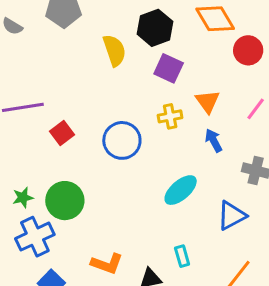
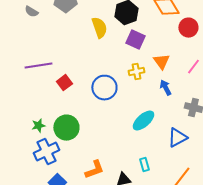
orange L-shape: (107, 264) -> (94, 170), turned -40

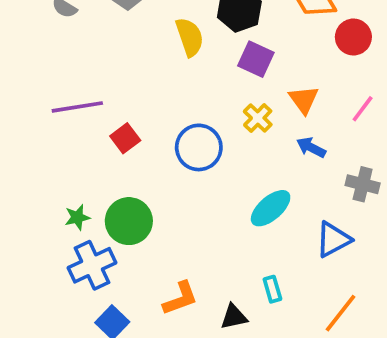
yellow cross: (136, 72) -> (258, 118), turned -35
blue arrow: (165, 88) -> (311, 147), turned -35

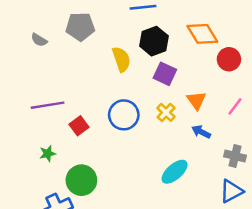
blue circle: (199, 147) -> (124, 115), moved
green star: (77, 217) -> (48, 154), moved
blue triangle: (333, 239) -> (231, 191), moved

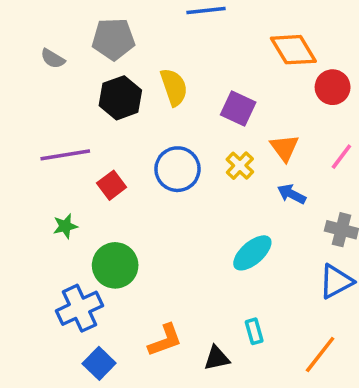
black hexagon: (154, 41) -> (120, 98), moved

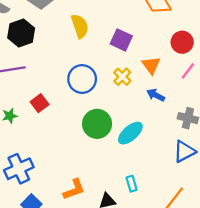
red circle: (333, 87) -> (182, 42), moved
black hexagon: (120, 98) -> (21, 33), moved
red square: (112, 185) -> (40, 103), moved
green circle: (115, 265) -> (97, 124), moved

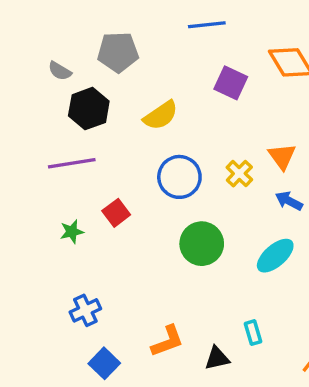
yellow semicircle: (80, 26) -> (161, 115), moved, turned 75
purple square: (121, 40) -> (231, 83), moved
cyan ellipse: (130, 133) -> (275, 256), moved
blue cross: (19, 169) -> (85, 310), size x0.7

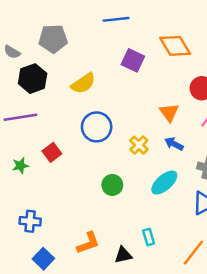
yellow cross: (239, 174) -> (139, 145), moved
green circle: (202, 244) -> (112, 185), moved, size x0.7
blue cross: (85, 310) -> (30, 221), turned 30

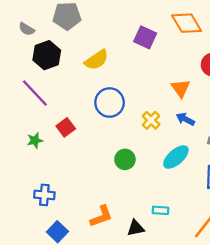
purple line: (20, 117) -> (35, 93), turned 56
cyan rectangle: (149, 237) -> (161, 210), turned -70

